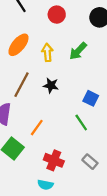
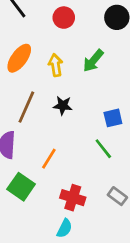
blue square: (91, 98) -> (113, 118), turned -35
cyan semicircle: (45, 185) -> (64, 228), turned -70

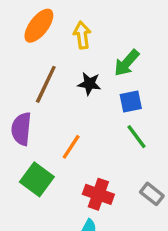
green arrow: (93, 61) -> (127, 63), moved
blue square: (113, 118) -> (131, 101), moved

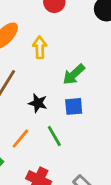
black star: (89, 84) -> (38, 103), moved
green line: (137, 137) -> (54, 136), moved

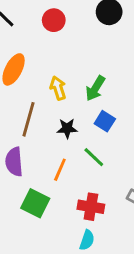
yellow arrow: (40, 47) -> (58, 88), moved
blue square: (74, 106) -> (105, 121), turned -36

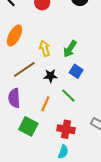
brown line: (29, 119) -> (24, 69), turned 40

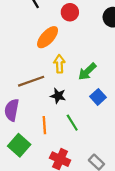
orange ellipse: (15, 35) -> (48, 37), moved
blue square: (76, 71) -> (98, 97), moved
orange line: (45, 104) -> (44, 125), turned -42

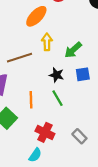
black star: (58, 96) -> (56, 75), moved
blue square: (98, 97) -> (83, 74), turned 32

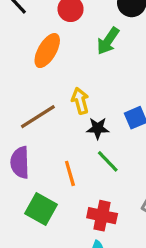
yellow arrow: (47, 42) -> (80, 101), moved
green arrow: (73, 50) -> (108, 41), moved

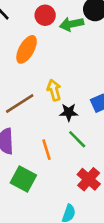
green arrow: (108, 41) -> (71, 24), moved, turned 45
red cross: (102, 216) -> (89, 179), moved, turned 30

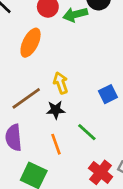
black star: (69, 112) -> (56, 110), moved

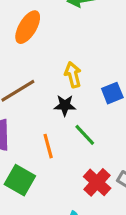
yellow arrow: (61, 83) -> (73, 75), moved
black star: (56, 110) -> (65, 105), moved

